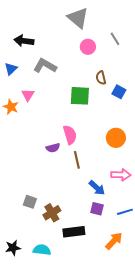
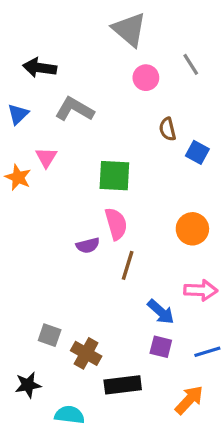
green square: (80, 96) -> (114, 176), moved
brown line: (77, 160) -> (128, 265), turned 30
brown cross: (52, 213) -> (86, 353), turned -30
black star: (13, 248) -> (28, 385), moved

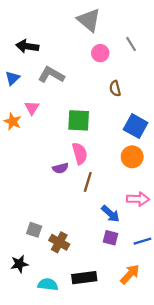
blue square: (197, 152) -> (136, 126), moved, size x1.5
black rectangle: (123, 385) -> (84, 278), moved

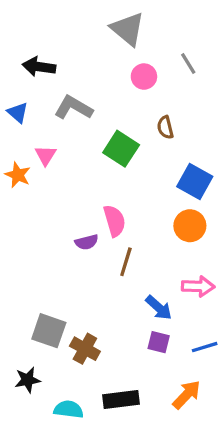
blue triangle: (13, 78) -> (18, 113), turned -35
green square: (79, 120) -> (121, 149), moved, turned 30
gray square: (34, 230) -> (49, 331), size x1.5

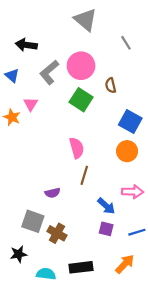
pink circle: (144, 77) -> (81, 66), moved, size x1.6
gray L-shape: (73, 108) -> (49, 72), turned -70
purple semicircle: (87, 242) -> (53, 193), moved

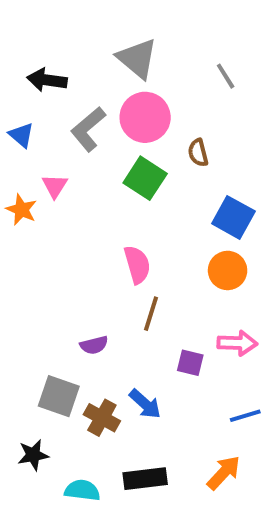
gray triangle: (85, 20) -> (137, 58), moved
blue arrow: (106, 206) -> (145, 404), moved
purple square: (106, 229) -> (190, 363), moved

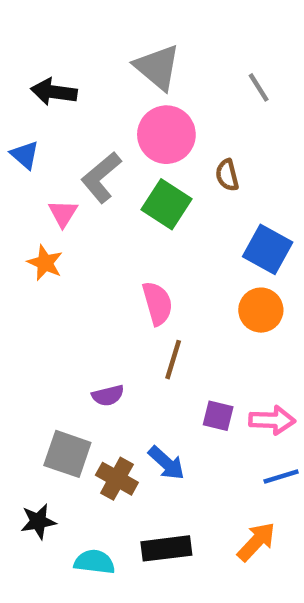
gray L-shape: (88, 129) -> (101, 177), moved
orange star: (21, 210) -> (45, 263), moved
pink arrow: (237, 343) -> (272, 420), moved

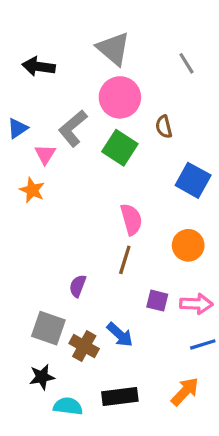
blue triangle: (25, 155) -> (18, 128), moved, turned 45
pink semicircle: (157, 303) -> (131, 219), moved
orange circle: (261, 310) -> (188, 245), moved
purple semicircle: (108, 395) -> (78, 286), turned 125
black star: (38, 521) -> (42, 377), moved

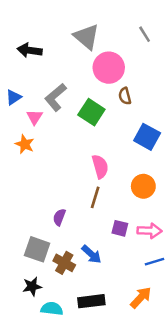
gray line: (187, 63) -> (145, 34), moved
pink circle: (120, 97) -> (109, 68), moved

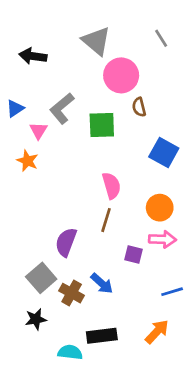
green square: (91, 112) -> (102, 125), turned -35
purple semicircle: (59, 217) -> (66, 242), size x1.5
pink arrow: (150, 231) -> (162, 239), moved
gray square: (37, 249) -> (41, 278), turned 30
cyan semicircle: (52, 309) -> (70, 352), moved

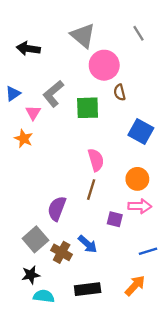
cyan semicircle: (70, 352) -> (44, 296), moved

